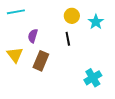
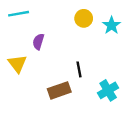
black line: (68, 39) -> (79, 69), moved
brown rectangle: (41, 61) -> (59, 90), moved, turned 48

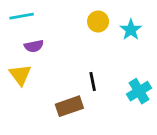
purple semicircle: (38, 42) -> (34, 46), moved, turned -119
cyan cross: (108, 90) -> (139, 91), moved

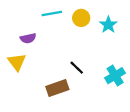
cyan line: (22, 16) -> (52, 13), moved
black line: (93, 82) -> (77, 68), turned -35

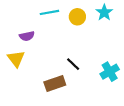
cyan star: (108, 25) -> (104, 12), moved

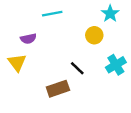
yellow circle: (77, 17) -> (94, 35), moved
cyan cross: (110, 72) -> (116, 65), moved

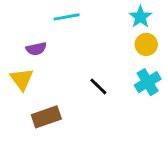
yellow circle: (94, 35) -> (146, 44), moved
brown rectangle: (58, 89) -> (46, 117), moved

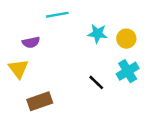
cyan star: (140, 17) -> (97, 34), moved, turned -30
black line: (98, 86) -> (96, 82), moved

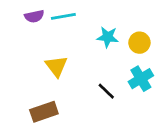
purple semicircle: (31, 42) -> (34, 16), moved
yellow triangle: (18, 69) -> (56, 66), moved

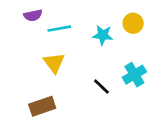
cyan line: (63, 16) -> (59, 29), moved
yellow circle: (139, 43) -> (133, 23), moved

